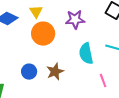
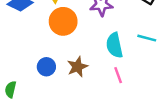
pink line: (103, 81) -> (118, 75), moved

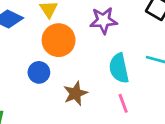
blue circle: (46, 67) -> (39, 72), moved

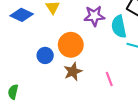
orange circle: (59, 40) -> (71, 45), moved
cyan semicircle: (119, 68) -> (119, 27), moved

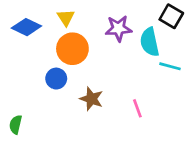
orange circle: (71, 45) -> (72, 49), moved
brown star: (73, 72) -> (91, 99), turned -30

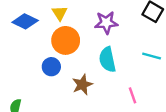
cyan semicircle: (150, 42) -> (107, 60), moved
brown star: (91, 99) -> (82, 85), turned 30
pink line: (137, 108) -> (132, 95), moved

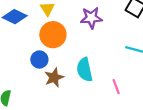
cyan semicircle: (107, 60) -> (85, 70), moved
brown star: (82, 85) -> (54, 78), moved

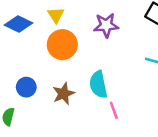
blue circle: (39, 59) -> (26, 87), moved
pink line: (116, 87) -> (114, 110), moved

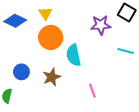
purple star: (106, 25) -> (101, 25), moved
cyan semicircle: (98, 85) -> (74, 55), moved

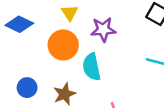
yellow triangle: (45, 14) -> (70, 13), moved
purple star: (101, 25) -> (103, 29), moved

